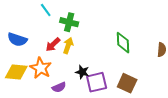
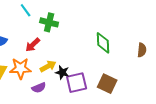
yellow arrow: (68, 46) -> (48, 66), moved, turned 42
orange star: (41, 68) -> (20, 68), turned -30

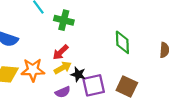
red arrow: (33, 45) -> (60, 52), moved
purple semicircle: (39, 88) -> (63, 92), moved

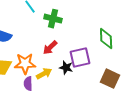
yellow arrow: (63, 68) -> (44, 74), moved
purple square: (94, 85) -> (80, 58), moved
purple semicircle: (63, 92) -> (28, 84), moved, turned 112

